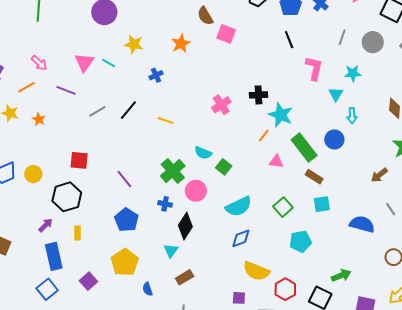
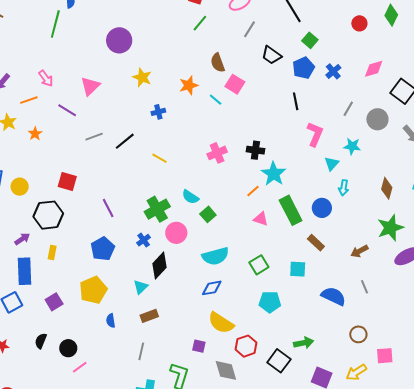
cyan line: (109, 63) -> (216, 100), moved
brown rectangle: (314, 177) -> (316, 243), moved
blue cross: (165, 204) -> (144, 240), turned 32

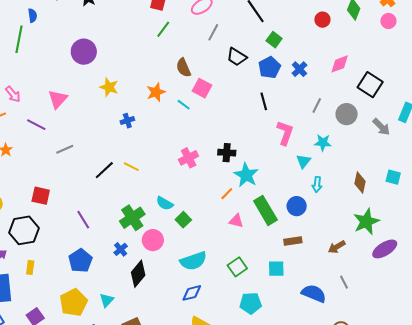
black line: (125, 141) -> (104, 170), moved
brown rectangle: (316, 243) -> (293, 241), turned -48
cyan triangle: (141, 287) -> (107, 300), moved

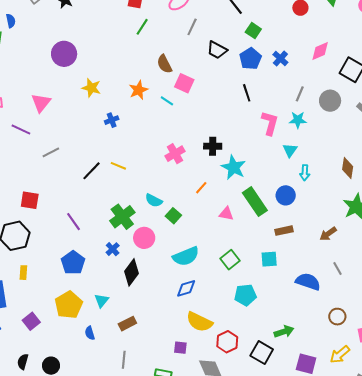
cyan star: (323, 143) -> (298, 120), moved
orange line: (227, 194) -> (201, 188), moved

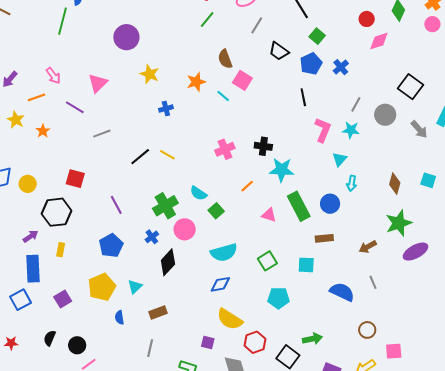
pink diamond: (320, 51) -> (379, 41), moved
cyan star: (234, 167) -> (282, 170), turned -30

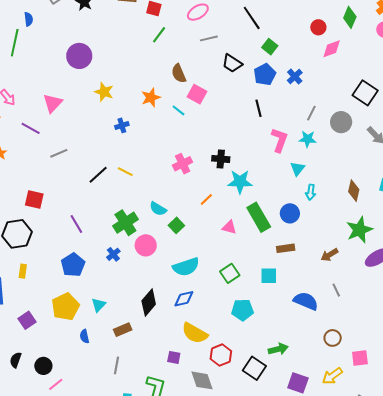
gray line: (257, 25) -> (209, 38), turned 48
black diamond: (168, 262) -> (149, 303), moved

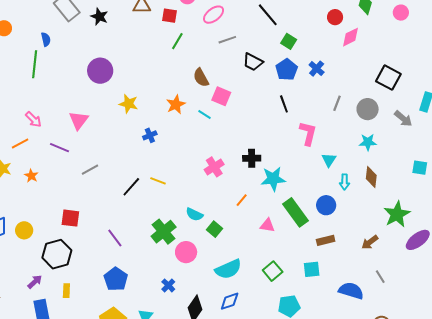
cyan star: (307, 139) -> (368, 142), moved
brown diamond: (354, 191) -> (371, 177), moved
blue cross: (113, 254) -> (168, 285), moved

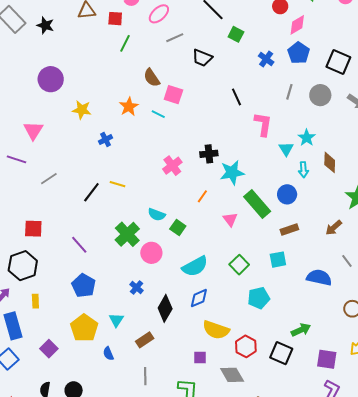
blue pentagon: (287, 70) -> (299, 53), moved
cyan star: (368, 142) -> (307, 138), moved, turned -30
pink triangle: (267, 225) -> (230, 219), turned 49

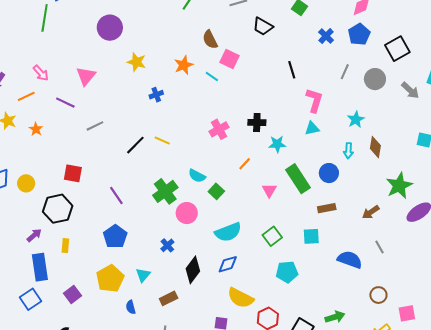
black square: (338, 62) -> (397, 49), turned 30
cyan triangle: (286, 149) -> (312, 128), moved, turned 42
cyan star: (232, 173) -> (277, 144), size x0.7
green arrow: (301, 330) -> (335, 317), moved

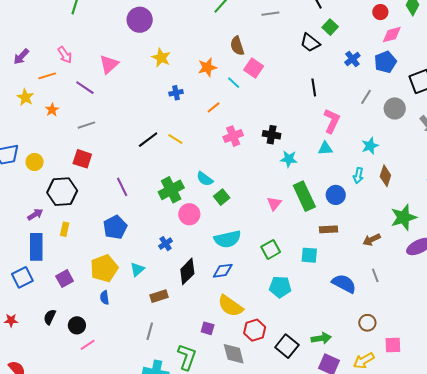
black trapezoid: (263, 26) -> (310, 43), moved
gray line: (95, 126) -> (86, 125), moved
orange line: (245, 164) -> (214, 107), moved
blue semicircle: (131, 307) -> (105, 298), moved

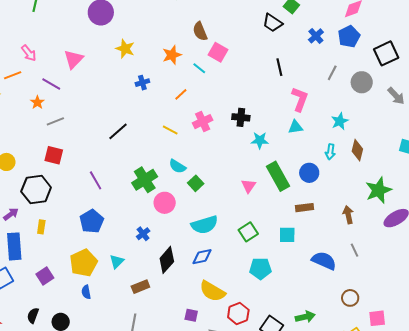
orange star: (52, 110) -> (37, 102), moved
yellow line: (175, 139) -> (170, 130), moved
brown arrow: (372, 240) -> (348, 215), turned 108

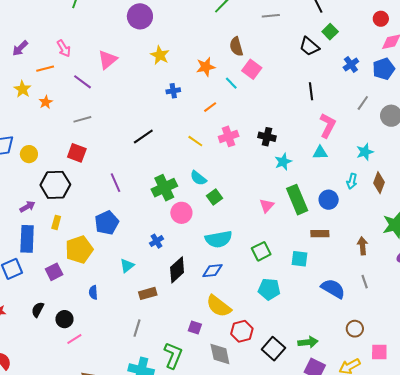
orange star: (37, 102) -> (46, 102), moved
cyan star: (260, 140) -> (283, 162), turned -30
yellow pentagon: (84, 263) -> (79, 250), moved

